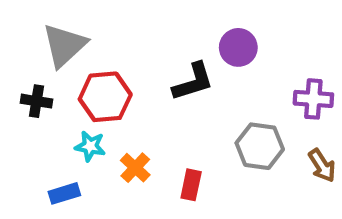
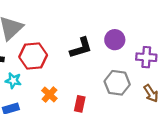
purple circle: (238, 47) -> (115, 40), moved
cyan star: (90, 146) -> (13, 81), moved

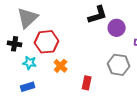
black L-shape: (81, 48) -> (98, 15), moved
orange cross: (49, 95) -> (61, 66), moved

